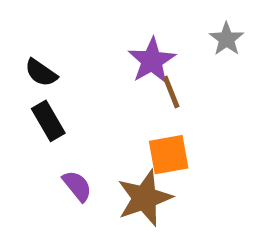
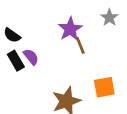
orange square: (169, 155) -> (104, 87), moved
purple semicircle: (77, 186) -> (31, 57), moved

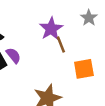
orange square: (104, 87) -> (84, 69), moved

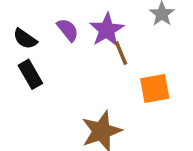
purple semicircle: (13, 55) -> (68, 30), moved

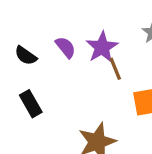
black rectangle: (30, 74) -> (31, 104), moved

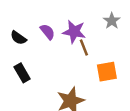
purple star: (102, 47) -> (74, 32), turned -30

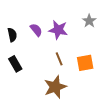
black semicircle: (18, 38) -> (12, 35), turned -136
brown line: (84, 47) -> (59, 59), moved

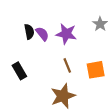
black semicircle: (12, 35) -> (29, 32), moved

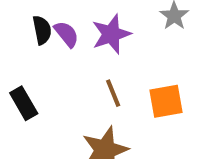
purple star: (66, 34) -> (111, 34), turned -30

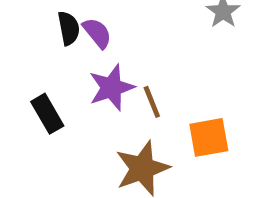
purple star: (111, 34) -> (111, 88), moved
orange square: (166, 101) -> (209, 137), moved

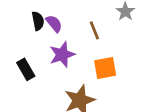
brown line: (152, 102) -> (94, 30), moved
orange square: (209, 137) -> (105, 68), moved

